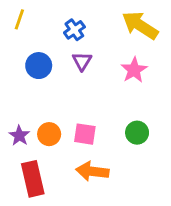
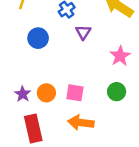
purple triangle: (82, 61) -> (83, 32), moved
pink star: (134, 70) -> (120, 56), moved

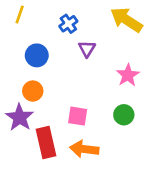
orange circle: (46, 93) -> (33, 91), moved
purple star: (23, 94) -> (20, 117), size x1.5
red rectangle: (33, 129) -> (46, 142), moved

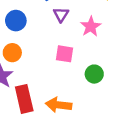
pink star: (128, 75) -> (91, 27), moved
pink square: (78, 116) -> (65, 54), moved

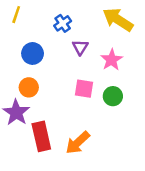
green circle: (94, 74) -> (113, 96), moved
orange arrow: (59, 105) -> (78, 143), turned -50

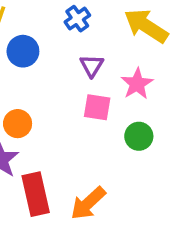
blue cross: (63, 23) -> (77, 19), moved
blue circle: (33, 53) -> (23, 51), moved
pink square: (84, 89) -> (97, 107), moved

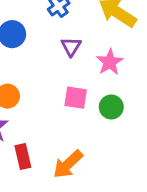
pink square: (97, 107) -> (76, 98), moved
red rectangle: (36, 194) -> (23, 157), size x0.7

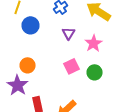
pink square: (76, 98) -> (72, 66), turned -35

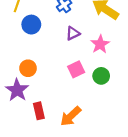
purple triangle: (68, 33) -> (73, 33), turned 32

